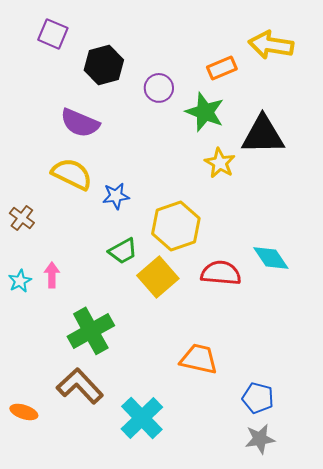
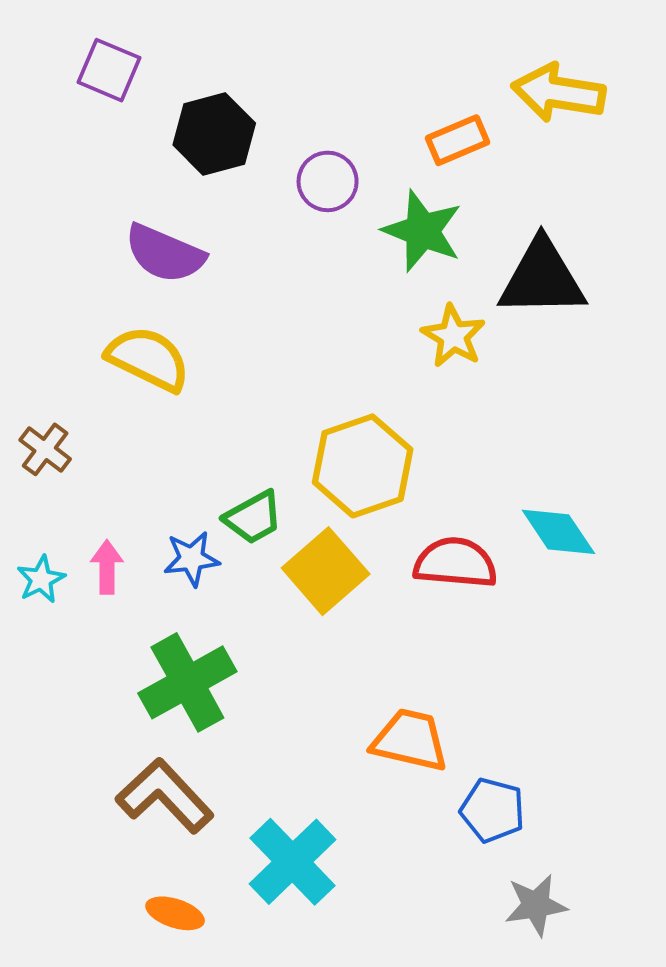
blue star: (116, 196) -> (192, 559), moved
blue pentagon: (258, 398) -> (493, 810), moved
orange ellipse: (24, 412) -> (175, 913), moved

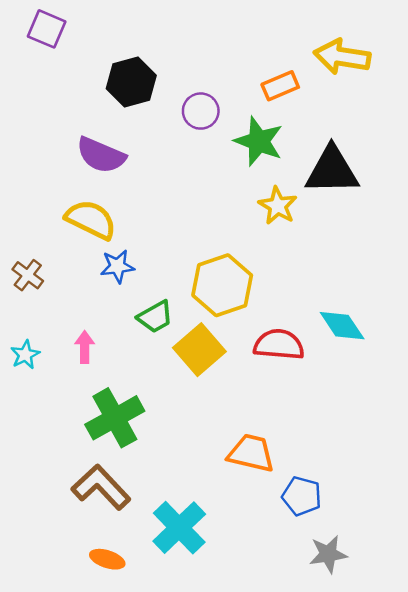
purple square: (109, 70) -> (47, 29), moved
blue star: (192, 559) -> (117, 266), moved
pink arrow: (107, 567) -> (85, 347), moved

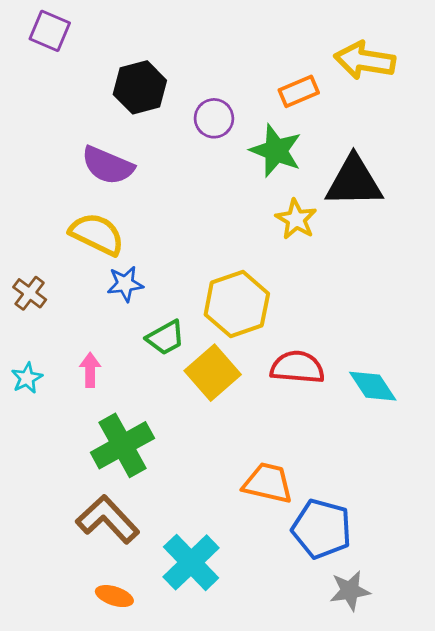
cyan diamond: (342, 326) -> (373, 386), moved
blue pentagon: (302, 496) -> (322, 529), size x1.4

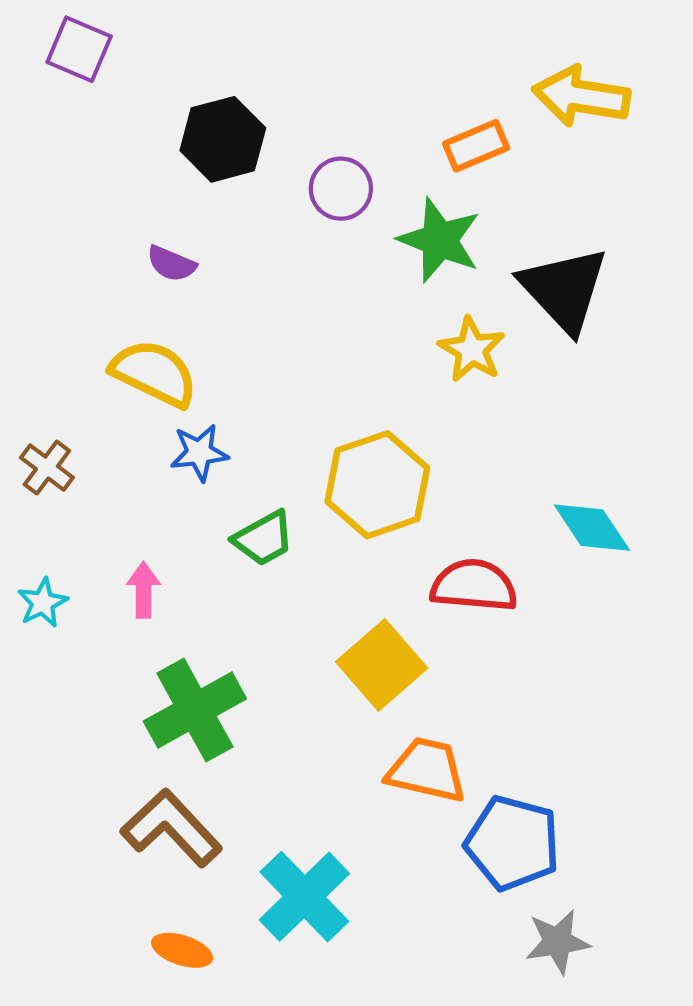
purple semicircle: (108, 165) -> (171, 264), size x0.6
black triangle: (354, 182) -> (564, 289), turned 48
yellow square: (213, 373) -> (382, 665), moved
cyan diamond: (373, 386) -> (592, 528), moved

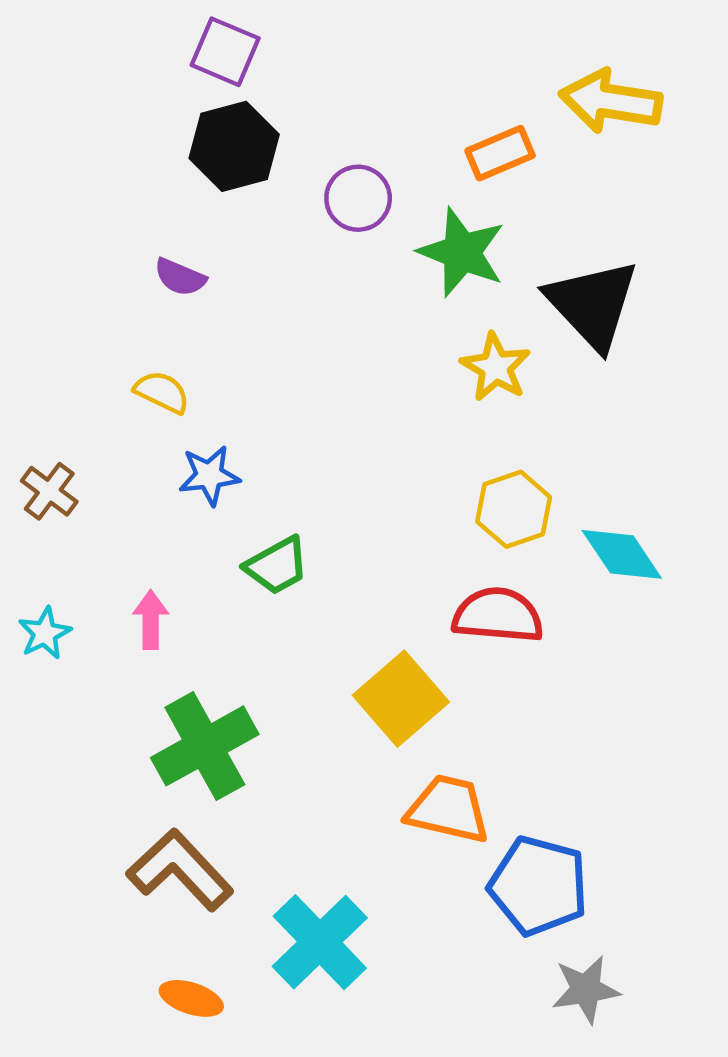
purple square: (79, 49) -> (225, 52), moved
yellow semicircle: (154, 373) -> (162, 392), size x0.6
yellow hexagon: (377, 485) -> (514, 509), moved, size x0.7

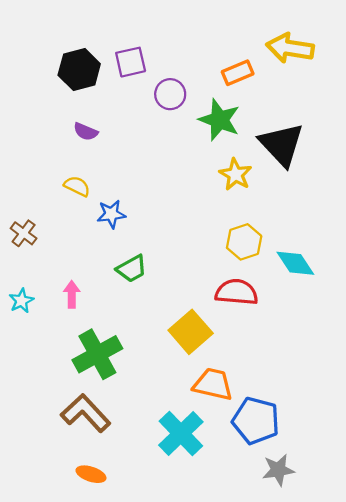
purple square: (225, 52) -> (131, 62), moved, turned -36
black hexagon: (234, 146) -> (79, 70), moved
blue star: (209, 475) -> (111, 214), moved
cyan cross: (320, 942) -> (181, 433), moved

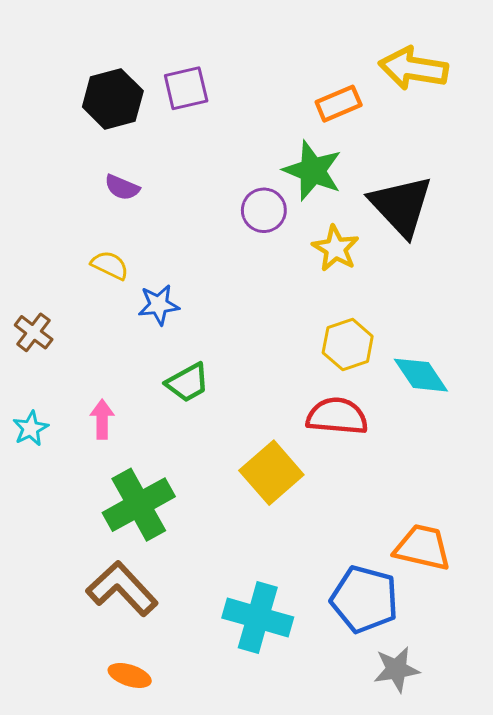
purple circle: (170, 94) -> (264, 210), moved
orange trapezoid: (213, 384) -> (422, 547), moved
cyan cross: (181, 433) -> (258, 618), turned -30

